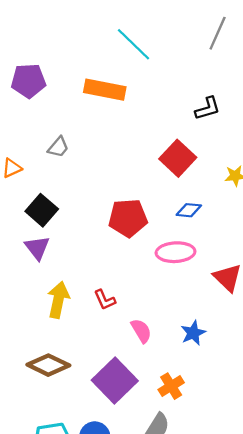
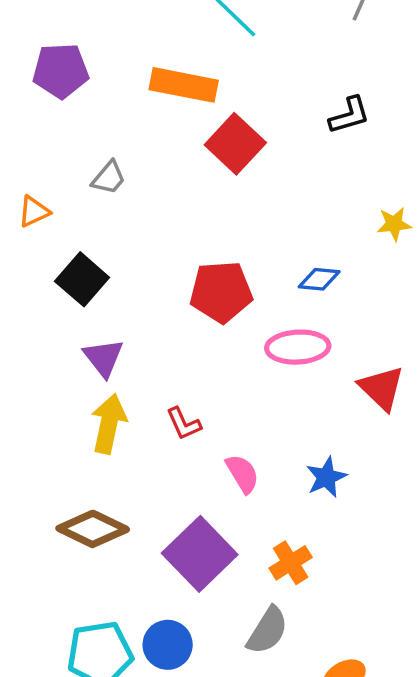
red square: (178, 158) -> (235, 144), moved
purple triangle: (37, 248) -> (103, 358), moved

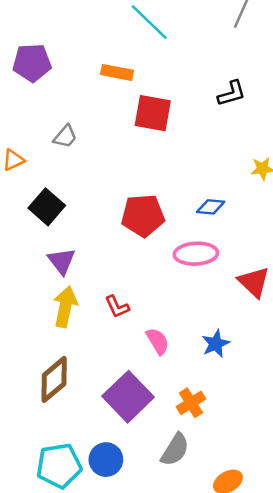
orange rectangle: (184, 85) -> (117, 72), size x0.7
red square: (235, 144) -> (153, 113), turned -33
brown diamond: (93, 529) -> (54, 379), turned -66

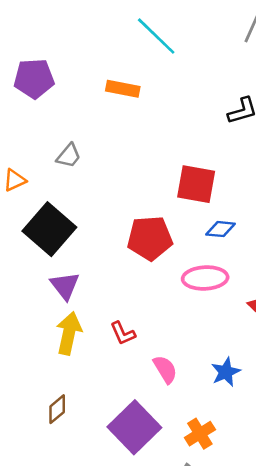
red square: (153, 113) -> (196, 184), moved
black square: (47, 207) -> (49, 229), size x1.4
brown diamond: (54, 379) -> (57, 409), size x0.6

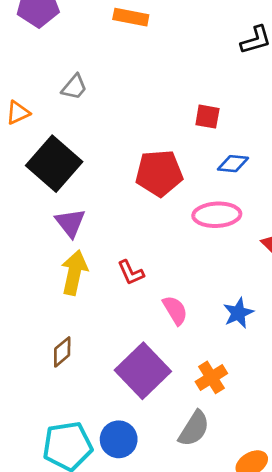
red square: (196, 184) -> (207, 117), size x0.6

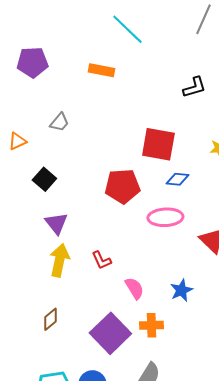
red square: (207, 117) -> (158, 144), size x1.8
black square: (54, 164) -> (44, 179), size x0.6
orange cross: (211, 377) -> (151, 325), moved, turned 30

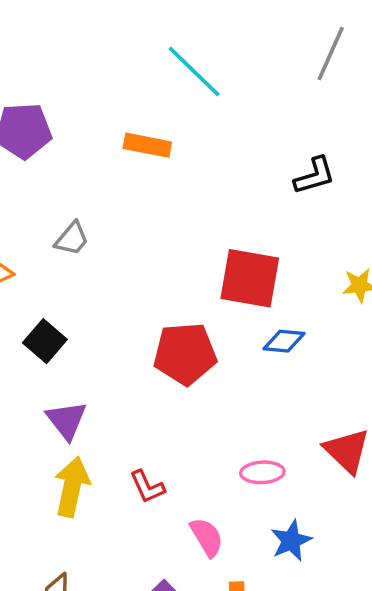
pink ellipse: (165, 217) -> (262, 472), moved, size x0.7

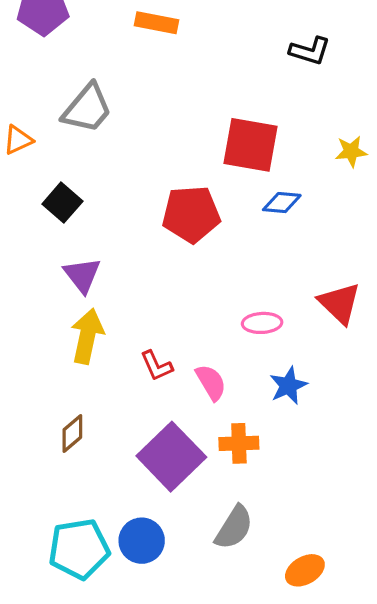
black L-shape: (315, 176) -> (310, 51), turned 33
gray trapezoid: (72, 239) -> (87, 109), size x1.6
red L-shape: (147, 487) -> (156, 366), moved

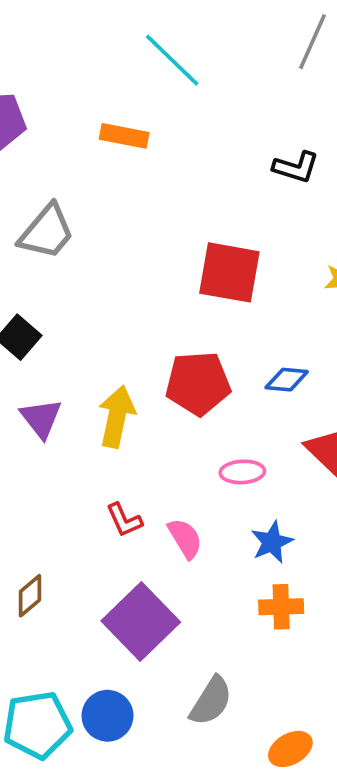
blue diamond: (282, 203) -> (287, 380), moved
red pentagon: (191, 214) -> (198, 383), moved
yellow arrow: (87, 336) -> (117, 417), moved
orange cross: (239, 443) -> (281, 607), moved

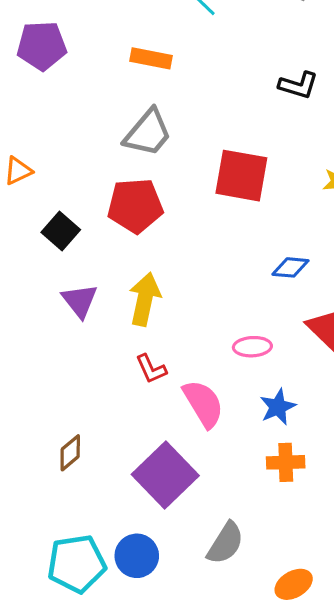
gray trapezoid: (47, 232) -> (148, 133), moved
red pentagon: (198, 383) -> (135, 206), moved
red L-shape: (124, 520) -> (151, 369), moved
pink semicircle: (185, 538) -> (203, 404), size x1.4

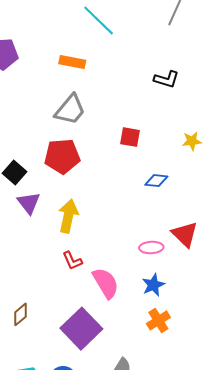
red square: (241, 176) -> (130, 137), size x0.6
blue diamond: (290, 267) -> (156, 181), moved
purple triangle: (80, 301) -> (29, 203), moved
pink ellipse: (252, 347) -> (151, 248), moved
orange cross: (286, 462) -> (158, 320), turned -30

